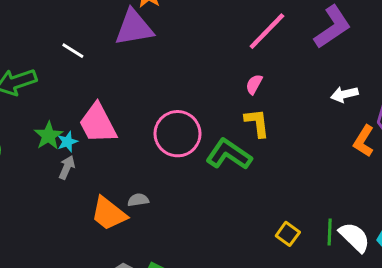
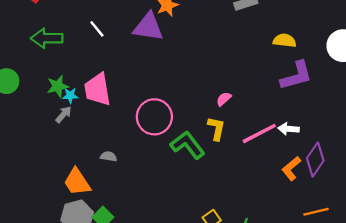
pink line: (267, 31) -> (259, 133), moved
orange trapezoid: (109, 214) -> (77, 182), moved

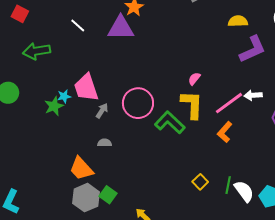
white line: (97, 29) -> (78, 25), moved
green star: (58, 86) -> (54, 106), moved
gray arrow: (64, 114) -> (102, 111), moved
yellow L-shape: (216, 128) -> (192, 105), size x1.4
orange L-shape: (291, 168) -> (225, 132), moved

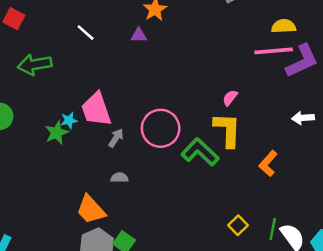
purple triangle: (121, 28) -> (139, 35), size x0.5
pink line: (229, 103) -> (274, 51), moved, turned 32

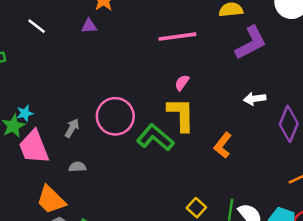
pink line: (274, 51) -> (177, 37), moved
pink trapezoid: (96, 109) -> (34, 147), moved

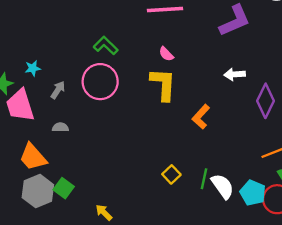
pink semicircle: (182, 83) -> (166, 54), turned -84
cyan star: (25, 113) -> (33, 68), moved
green L-shape: (155, 138) -> (106, 46), moved, size x0.7

